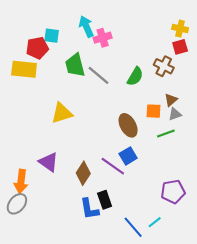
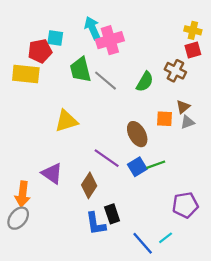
pink cross: (103, 38) -> (110, 40), size x1.4
green line: (166, 133) -> (156, 165), moved
purple line: (113, 166) -> (107, 158), moved

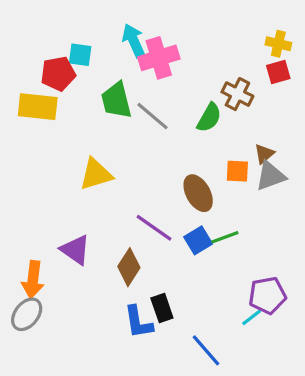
brown cross: (175, 71) -> (237, 94), moved
gray triangle: (187, 122) -> (270, 176), size x1.5
cyan line: (166, 238) -> (252, 317), moved

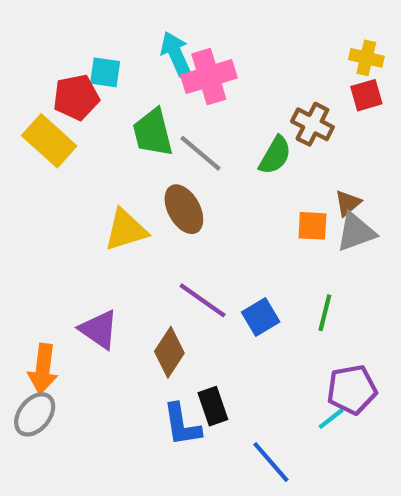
yellow rectangle: (38, 107) -> (49, 141), turned 36
brown ellipse: (198, 193) -> (184, 209), moved
green line: (225, 237) -> (325, 313), moved, turned -56

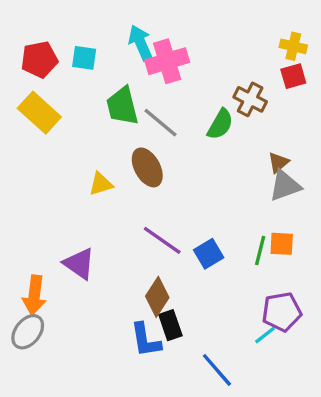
red pentagon: (76, 97) -> (39, 60), moved
orange square: (312, 226) -> (282, 244), moved
yellow triangle: (126, 230) -> (101, 184), size x0.7
brown diamond: (169, 352) -> (157, 297), moved

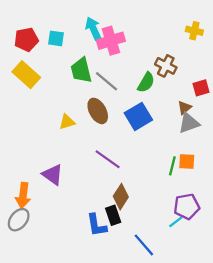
red square: (293, 76) -> (201, 88), moved
blue square: (209, 254) -> (138, 116), moved, size x1.4
brown diamond: (157, 297) -> (121, 197), moved

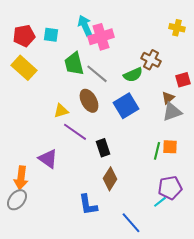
green semicircle: (146, 82) -> (133, 75), turned 36
purple line: (108, 159) -> (75, 132), moved
black rectangle: (113, 215) -> (103, 148), moved

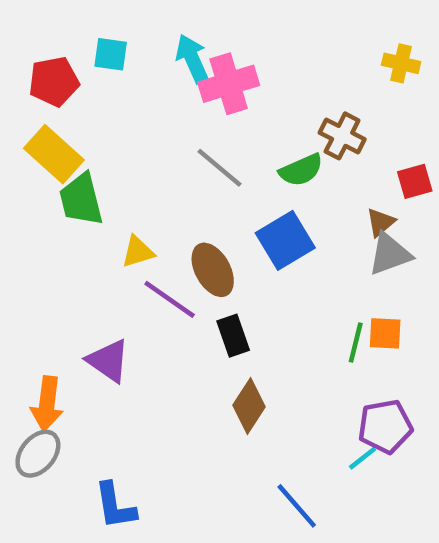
cyan square: (51, 35) -> (111, 54), moved
green trapezoid: (74, 64) -> (81, 200), moved
brown ellipse: (89, 101) -> (213, 270), moved
blue L-shape: (88, 205) -> (115, 506), moved

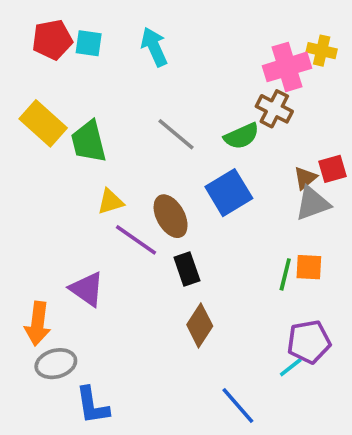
red pentagon: (54, 82) -> (52, 40), moved
pink cross: (229, 84) -> (287, 67), moved
red square: (415, 181) -> (333, 169), moved
green trapezoid: (81, 200) -> (89, 142), moved
gray ellipse: (38, 454) -> (56, 364), moved, turned 36

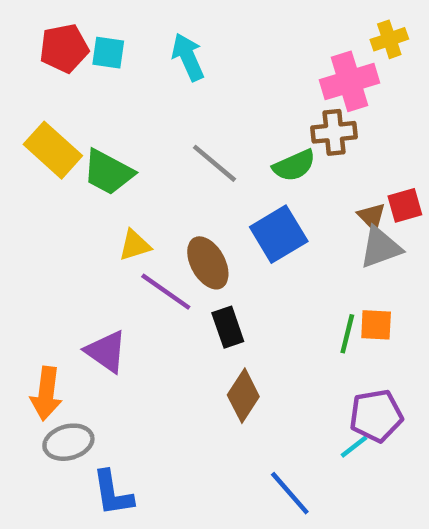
yellow cross: (322, 51) -> (389, 39), moved, turned -32
brown cross: (274, 109) -> (334, 132), turned -33
green trapezoid: (89, 142) -> (108, 172), turned -48
brown triangle: (305, 178) -> (372, 216), turned -35

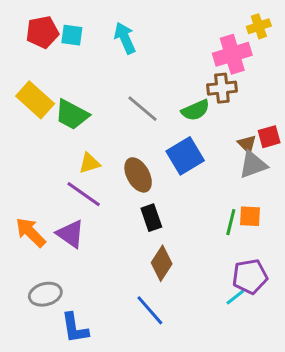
purple line: (166, 292) -> (84, 194), moved
orange arrow: (46, 393) -> (31, 232), moved, turned 128
blue line: (290, 493) -> (150, 310), moved

